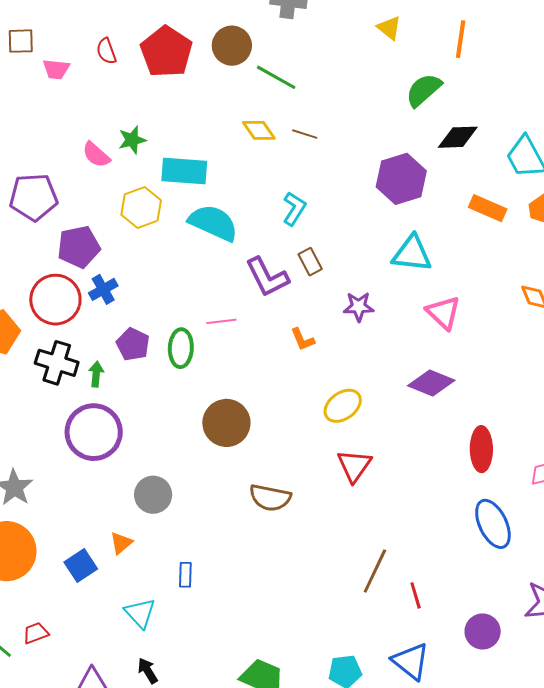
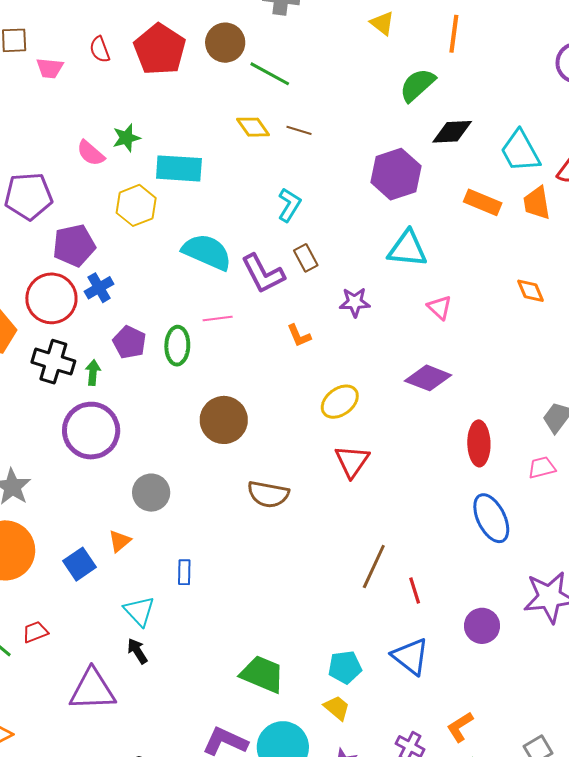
cyan semicircle: (213, 223) -> (207, 252), moved
pink triangle: (443, 313) -> (440, 307), size x0.7
black arrow: (148, 671) -> (137, 651), moved

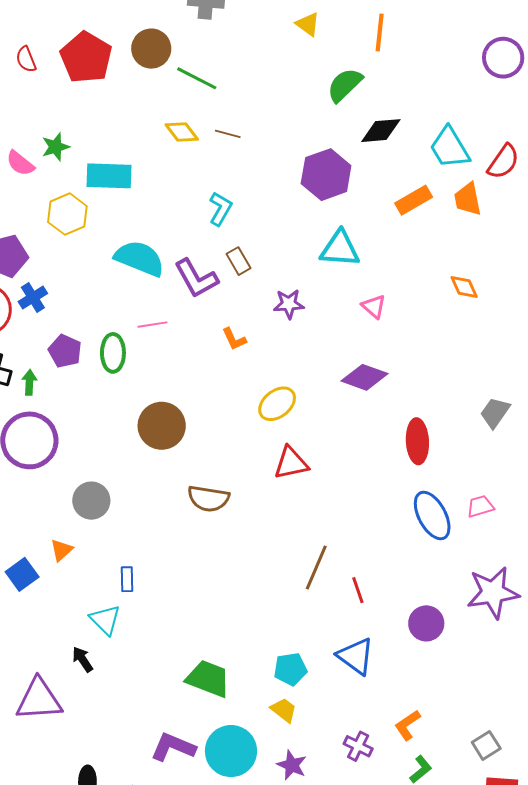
orange rectangle: (483, 202) -> (414, 200), turned -51
red triangle: (352, 461) -> (291, 463), turned 45
pink trapezoid: (542, 468) -> (480, 506), moved
cyan triangle: (139, 611) -> (105, 620), moved

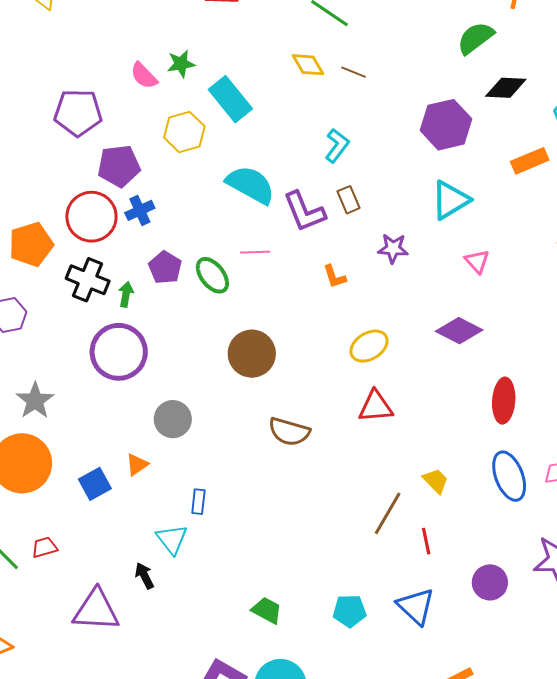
cyan rectangle: (109, 176) -> (230, 99), turned 42
cyan triangle: (340, 249) -> (450, 200), turned -42
green ellipse: (113, 353) -> (212, 275), turned -45
green trapezoid: (208, 679) -> (267, 610), size x0.7
yellow trapezoid: (284, 710) -> (436, 481), moved

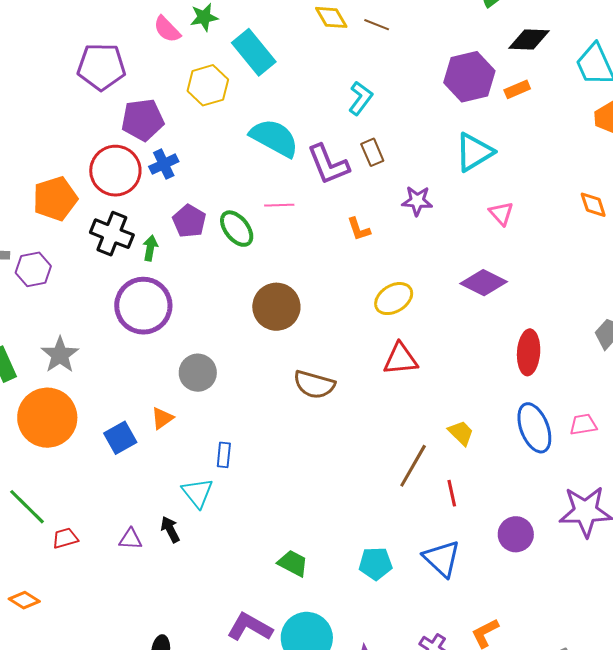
orange rectangle: (530, 161) -> (517, 89), moved, size x0.7
red trapezoid: (44, 547) -> (65, 538), moved
purple triangle: (96, 610) -> (131, 539), moved, size x0.5

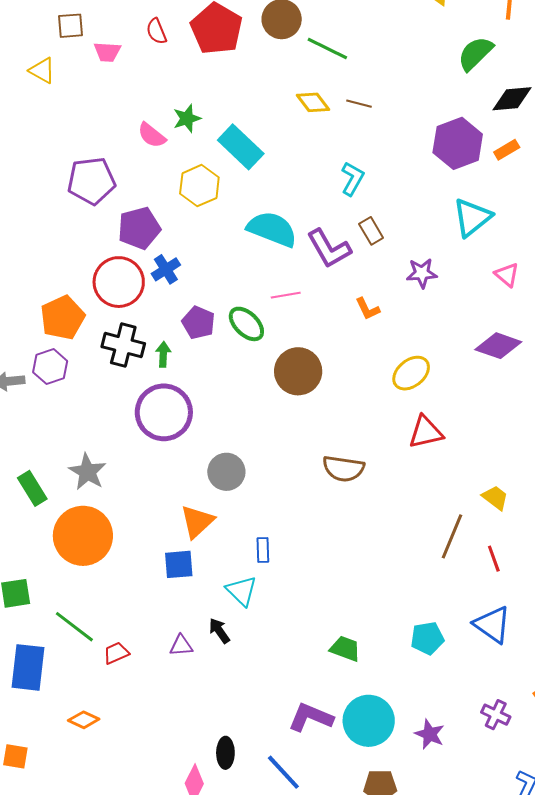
purple hexagon: (33, 269) -> (50, 367), moved
brown circle: (276, 307) -> (298, 371), moved
orange triangle: (162, 418) -> (197, 522), size x1.5
blue square: (120, 438) -> (179, 564), moved, turned 32

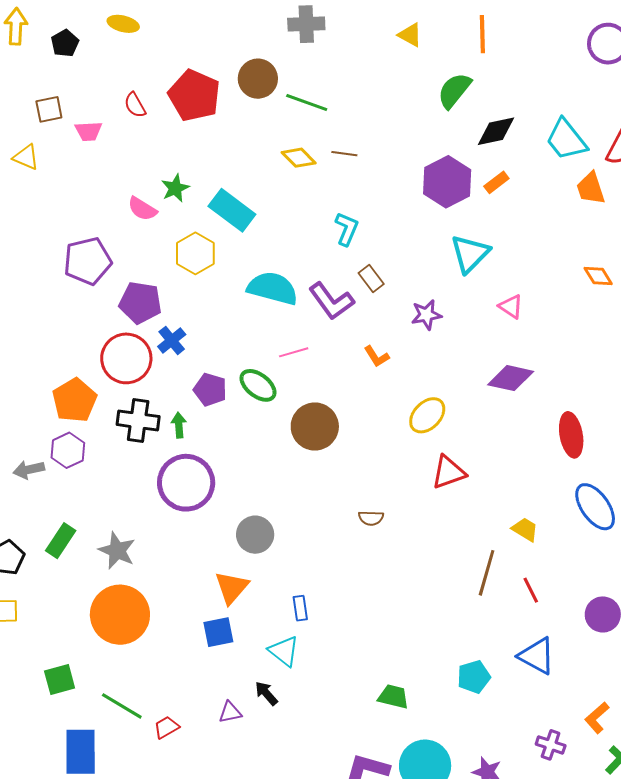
purple pentagon: (139, 228) -> (140, 303), turned 30
brown semicircle: (343, 469) -> (371, 518), size x0.6
green rectangle: (32, 488) -> (61, 541), moved, turned 72

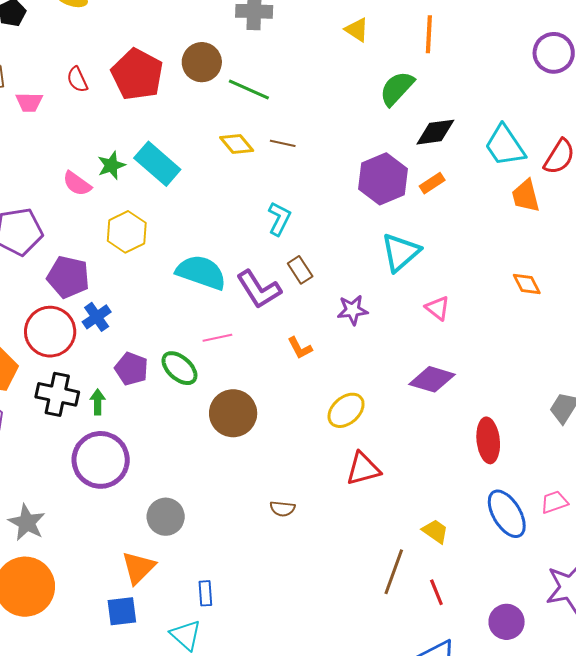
cyan rectangle: (232, 210) -> (157, 164), moved

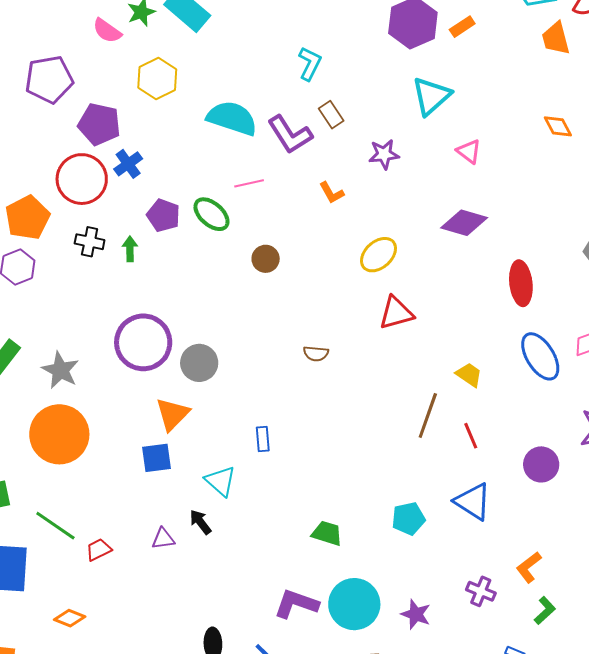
black cross: (57, 394) -> (90, 242), size x0.7
brown circle: (233, 413) -> (266, 259), size x0.6
purple circle: (101, 460) -> (143, 342), moved
blue rectangle: (205, 593) -> (263, 439), moved

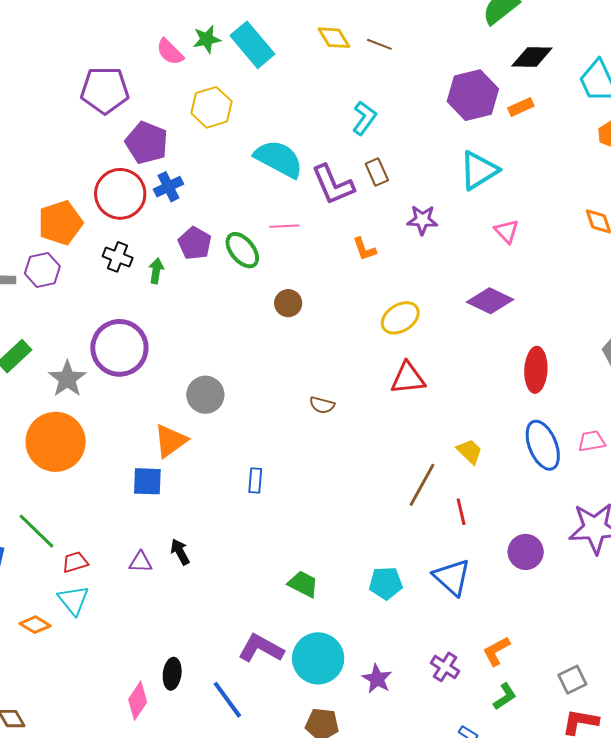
purple circle: (143, 342) -> (119, 348), moved
cyan triangle: (221, 481) -> (73, 600), moved

